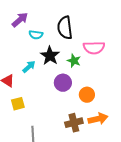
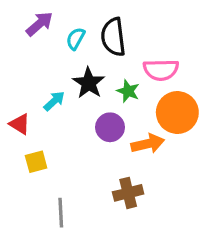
cyan semicircle: (36, 35) -> (76, 39), moved, turned 112
orange circle: (87, 95) -> (177, 112), moved, size x1.6
orange arrow: (98, 119) -> (148, 144), moved

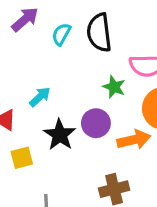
black star: (89, 83) -> (60, 135), moved

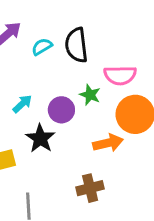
cyan semicircle: (61, 34) -> (42, 47), turned 30
purple circle: (96, 123) -> (61, 110), moved

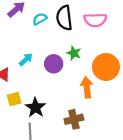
pink semicircle: (120, 75) -> (95, 20), moved
black star: (40, 138) -> (35, 108), moved
orange arrow: (108, 143) -> (87, 87), turned -84

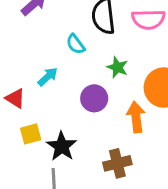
cyan semicircle: (40, 19) -> (76, 44), moved, turned -96
purple circle: (54, 64) -> (94, 98), moved

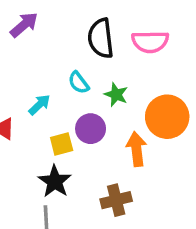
cyan semicircle: (76, 44) -> (79, 83), moved
yellow square: (31, 134) -> (62, 144), moved

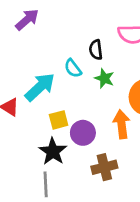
black semicircle: (101, 38) -> (96, 50), moved, size x0.6
cyan arrow: (39, 105) -> (40, 87), size x1.6
purple circle: (91, 129) -> (83, 133), moved

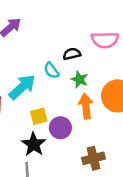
black semicircle: (96, 50) -> (72, 54), turned 84
orange arrow: (122, 124) -> (86, 106), moved
brown cross: (104, 167) -> (93, 158), moved

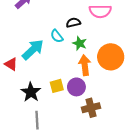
yellow square: (39, 116) -> (57, 86), moved
purple circle: (60, 128) -> (76, 87), moved
black star: (34, 144) -> (31, 92), moved

